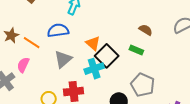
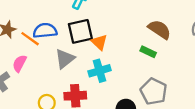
blue semicircle: (58, 30) -> (45, 31), moved
brown semicircle: (146, 30) -> (159, 29), size x1.5
black square: (107, 56) -> (80, 31), moved, turned 30

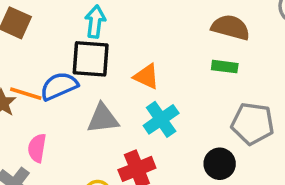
black square: (80, 31) -> (91, 59), moved, turned 35
orange line: (30, 39) -> (26, 94), moved
gray triangle: (65, 59) -> (103, 119), turned 50

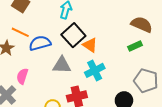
black square: (91, 59) -> (73, 35), moved, turned 35
green rectangle: (225, 67) -> (135, 46), turned -40
orange line: (26, 94) -> (20, 32), moved

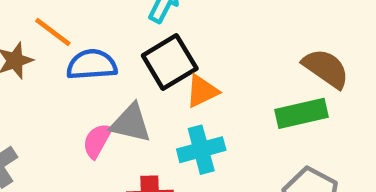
orange triangle: (90, 45) -> (202, 91), turned 49
green rectangle: (135, 46) -> (302, 113), size x1.5
pink semicircle: (22, 76) -> (97, 141), moved

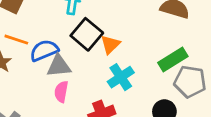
green rectangle: (302, 113) -> (173, 60), moved
gray triangle: (131, 123) -> (59, 66), moved

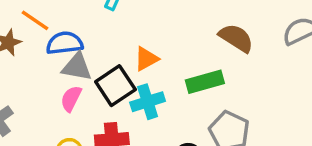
black square: (87, 34) -> (115, 86), moved
green rectangle: (173, 60) -> (205, 82), moved

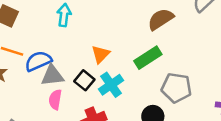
brown semicircle: (236, 38) -> (161, 19), turned -48
black square: (115, 86) -> (84, 80), size x0.7

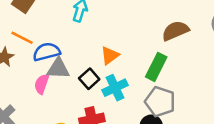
green rectangle: (148, 58) -> (156, 67), turned -40
gray pentagon: (176, 88) -> (160, 102), moved
pink semicircle: (55, 100) -> (42, 84), moved

